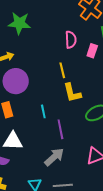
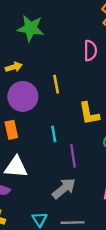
yellow line: (62, 70) -> (56, 84), moved

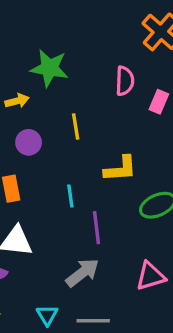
green star: (31, 28) -> (49, 68), moved
purple circle: (23, 96) -> (29, 142), size x0.6
yellow L-shape: (89, 113) -> (120, 169), turned -85

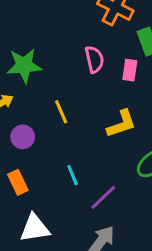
yellow L-shape: (120, 169) -> (121, 124), moved
purple line: (96, 228) -> (103, 197), turned 68

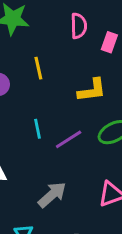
purple line: (103, 197) -> (69, 139), moved

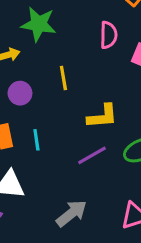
yellow L-shape: (92, 90) -> (102, 116), moved
cyan line: (37, 129) -> (36, 140), moved

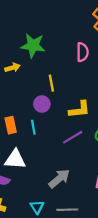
purple circle: (20, 93) -> (42, 104), moved

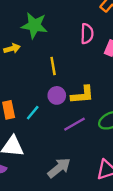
purple circle: (42, 104) -> (57, 95), moved
cyan line: (33, 127) -> (33, 113), turned 48

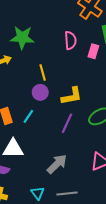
purple circle: (57, 95) -> (40, 92), moved
purple line: (74, 124) -> (67, 123), turned -30

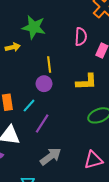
yellow L-shape: (72, 96) -> (86, 82), moved
purple line: (67, 123) -> (42, 123), moved

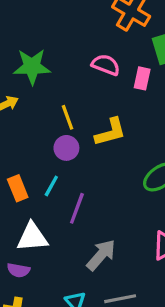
pink semicircle: (81, 37) -> (106, 65), turned -60
yellow L-shape: (86, 82) -> (110, 132), moved

